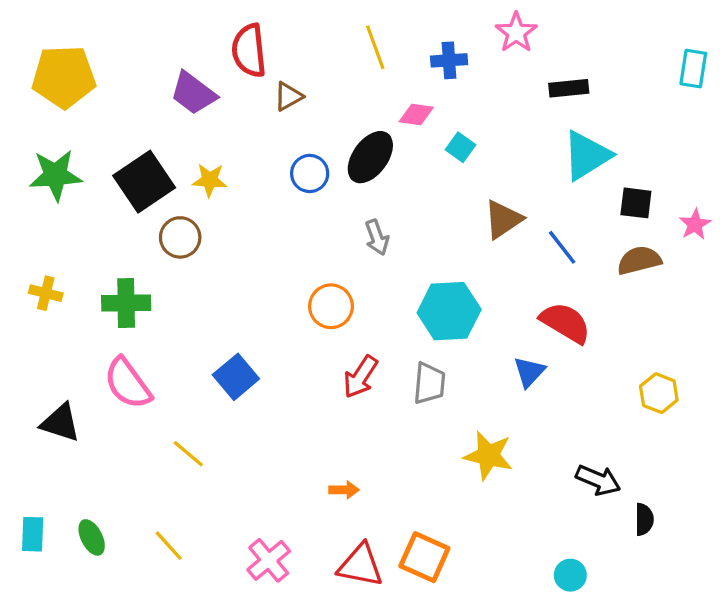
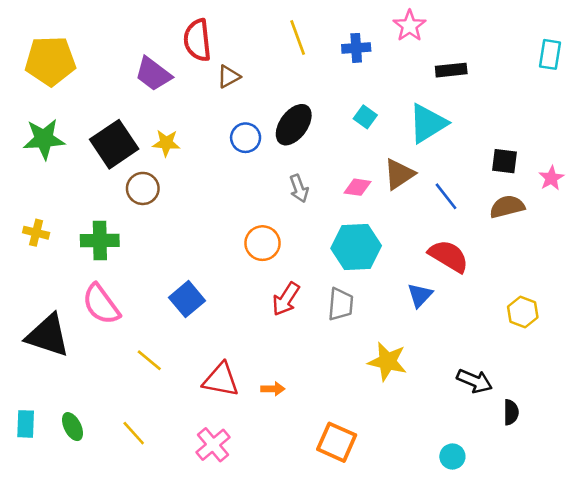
pink diamond: (416, 114) -> (357, 187), moved
cyan triangle: (587, 155) -> (428, 123), moved
black triangle: (60, 423) -> (48, 335), size x1.4
red triangle: (360, 565) -> (221, 380), moved

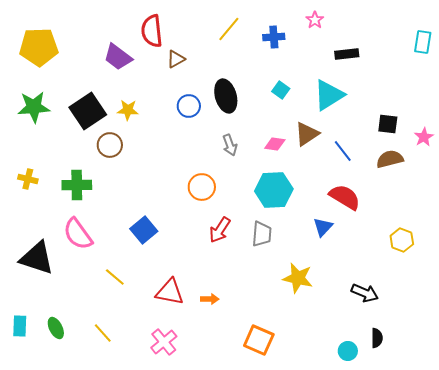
pink star: (410, 26) -> (315, 20), size x0.7
yellow line: (298, 38) -> (229, 29), turned 60
black ellipse: (294, 125) -> (226, 96), turned -52
black semicircle: (511, 412) -> (377, 338), moved

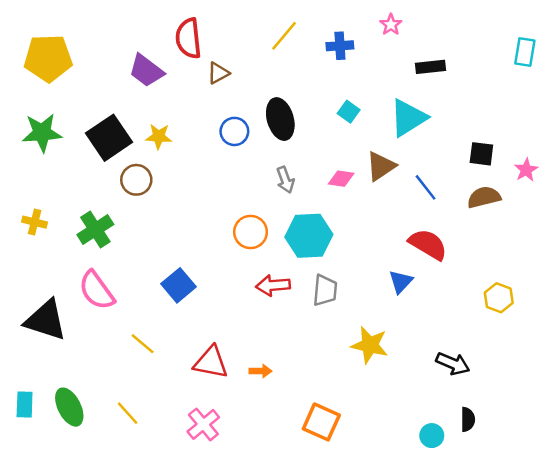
green cross: (77, 185) -> (95, 230), turned -32
cyan hexagon: (274, 190) -> (309, 236), moved
red arrow: (220, 230) -> (273, 285), turned 52
green ellipse: (56, 328) -> (69, 407), size x1.4

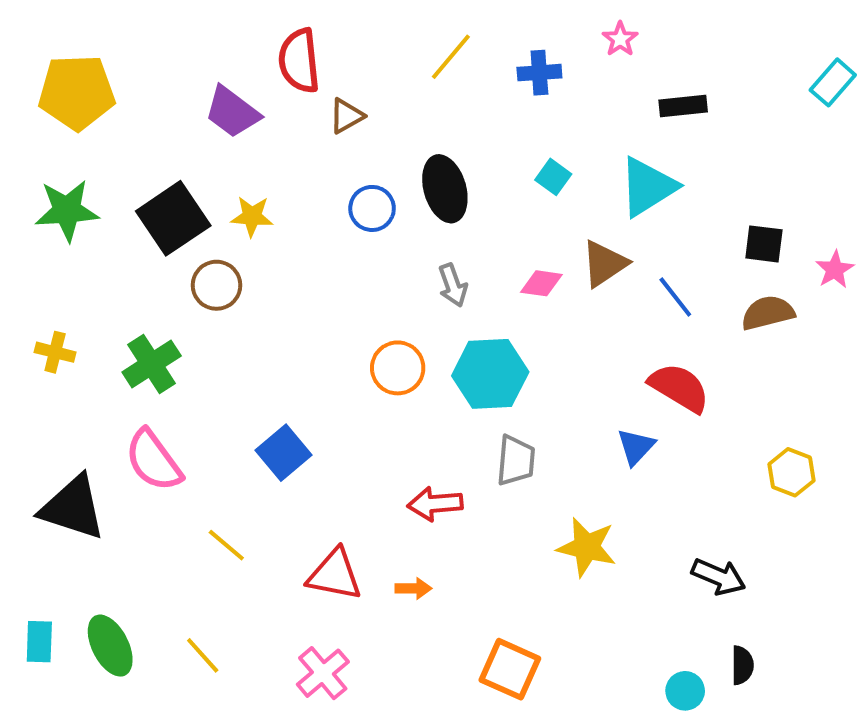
cyan rectangle: (525, 52) -> (833, 82), turned 32
red arrow: (273, 285) -> (435, 504), moved

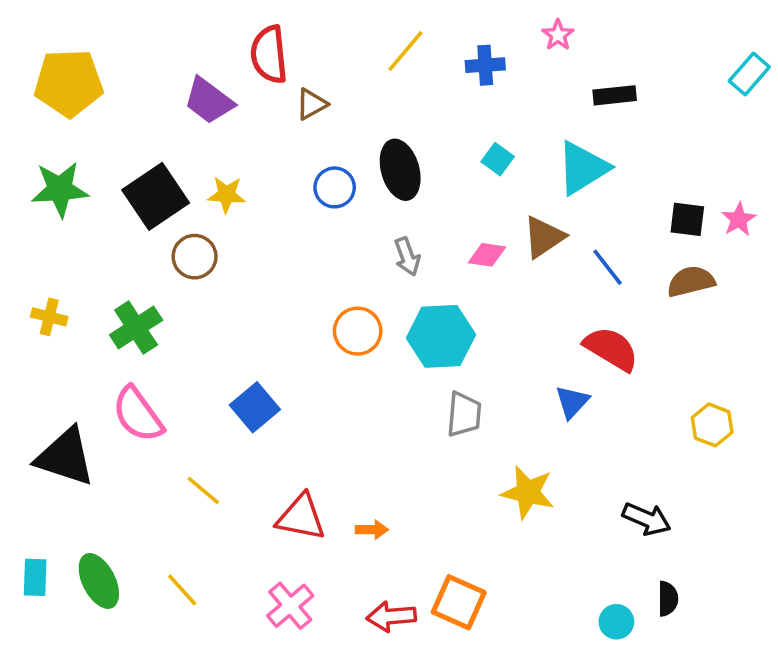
pink star: (835, 269) -> (739, 219), moved
red arrow: (435, 504) -> (391, 616), moved

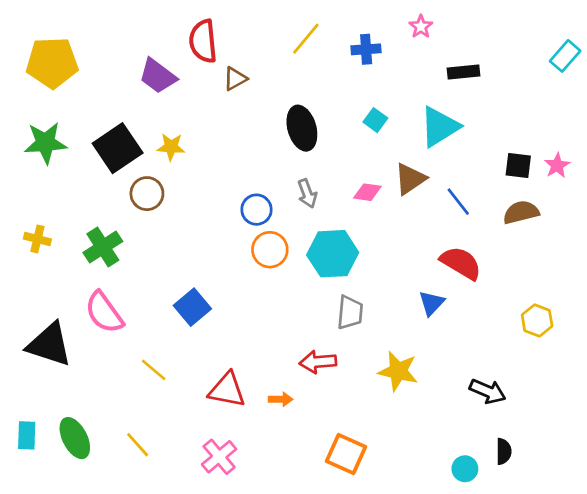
blue circle: (335, 187) -> (256, 210), moved
red arrow: (391, 616) -> (318, 362), moved

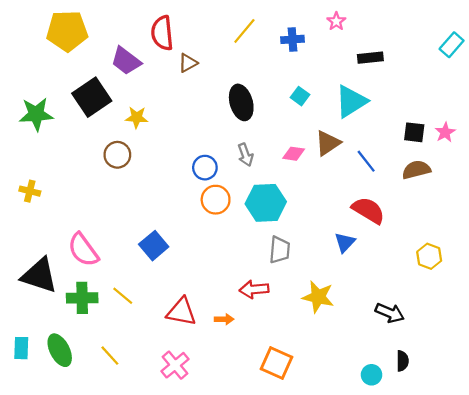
yellow pentagon: (52, 63) -> (67, 31), moved
black square: (118, 148) -> (92, 97), moved
green cross: (103, 247) -> (82, 298), moved, turned 32

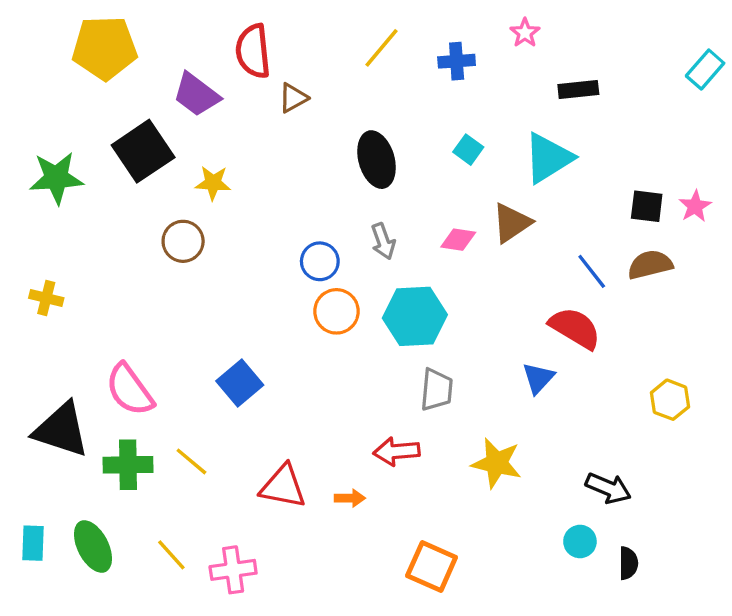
blue line: (366, 161) -> (592, 271), moved
pink cross: (175, 365) -> (233, 570), moved, turned 32
cyan circle: (372, 375) -> (580, 541), moved

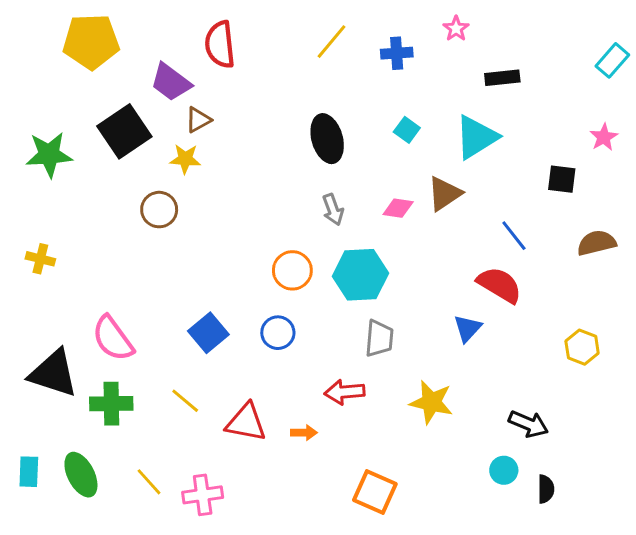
brown triangle: (293, 98) -> (198, 120), moved
pink star: (695, 206) -> (604, 137), moved
blue circle: (320, 261) -> (278, 333), moved
brown semicircle: (650, 265) -> (596, 243), moved
yellow line: (191, 461) -> (185, 401), moved

